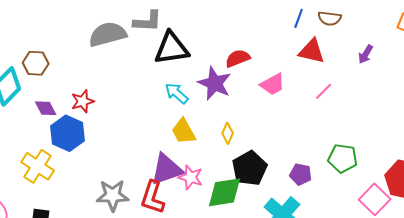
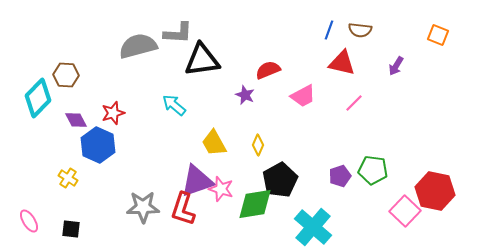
purple star: (215, 83) -> (245, 95), size x0.6
cyan arrow: (177, 93) -> (174, 105), moved
yellow cross: (38, 166) -> (68, 178), size x0.6
purple pentagon: (301, 174) -> (340, 176), moved, turned -30

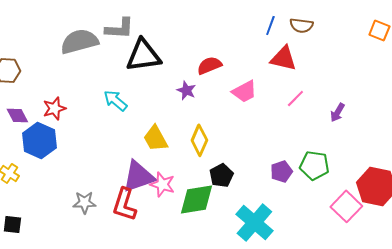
purple arrow: (396, 66) -> (337, 112), moved
yellow diamond: (258, 145) -> (199, 140), size x1.4
black pentagon: (280, 180) -> (221, 175), size x0.7
gray star: (143, 207) -> (84, 202), size x0.7

